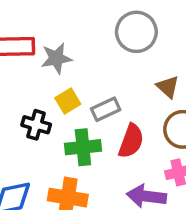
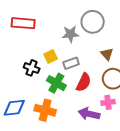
gray star: (56, 58) -> (70, 34), moved
green cross: (83, 147) -> (56, 83), turned 30

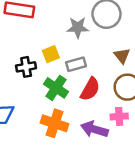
black cross: (32, 68) -> (26, 67), turned -35
orange cross: (45, 110) -> (55, 123), moved

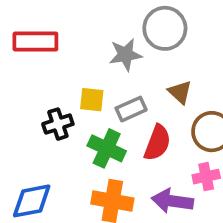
yellow square: (51, 54) -> (92, 100), turned 36
brown triangle: (122, 56) -> (180, 92), moved

